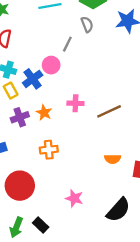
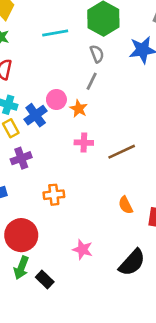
gray line: (67, 44) -> (92, 81), moved
orange star: (44, 113) -> (79, 109), moved
orange semicircle: (113, 159) -> (126, 205), turned 63
green arrow: (16, 227) -> (21, 268), moved

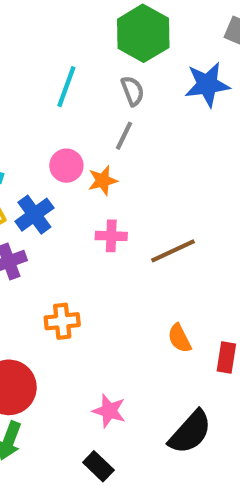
cyan line: (55, 33) -> (66, 87), moved, turned -60
orange star: (79, 109) -> (103, 180), turned 30
blue cross: (36, 115) -> (34, 215), moved
black rectangle: (45, 279) -> (98, 466), moved

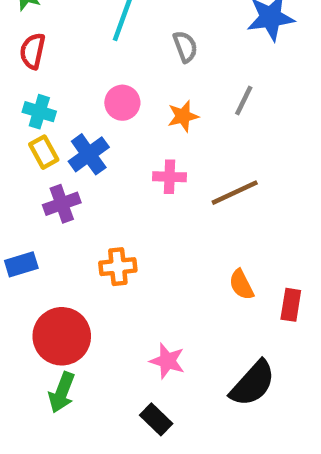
gray semicircle: (133, 91) -> (185, 47), moved
gray line: (124, 136) -> (244, 100), moved
orange star: (103, 180) -> (183, 116), moved

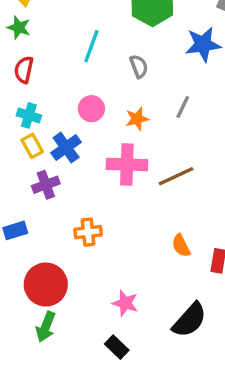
pink cross: (170, 177) -> (127, 164), size x1.6

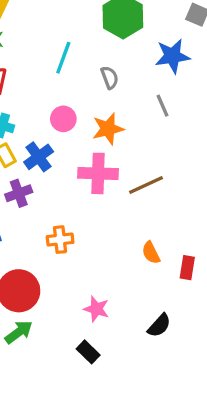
gray line: (183, 107) -> (163, 106), moved, turned -50
orange star: (137, 119) -> (108, 129), size x1.4
black semicircle: (189, 320) -> (159, 325), size x0.7
green arrow: (46, 327) -> (19, 332), turned -148

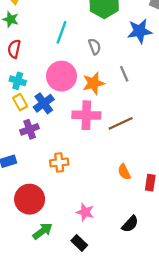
gray line: (163, 106) -> (124, 74), moved
pink circle: (63, 119) -> (62, 76), size x1.6
green arrow: (19, 332) -> (43, 231), moved

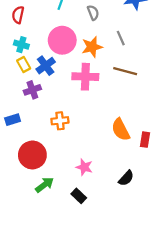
brown line: (121, 123) -> (125, 71), moved, turned 40
orange semicircle: (124, 172) -> (121, 130), size x1.5

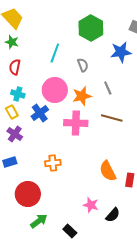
yellow rectangle: (24, 65) -> (12, 112), moved
purple cross: (32, 90) -> (15, 134), moved, turned -35
pink star: (84, 167) -> (91, 205), moved

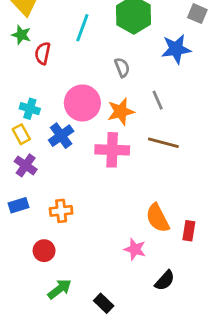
cyan line: (55, 53) -> (82, 28), moved
red semicircle: (15, 67) -> (43, 53), moved
orange cross: (53, 163) -> (61, 211), moved
red circle: (28, 194) -> (44, 251), size x0.6
pink star: (91, 205) -> (135, 249), moved

